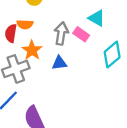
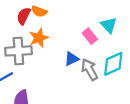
gray arrow: (61, 33) -> (89, 69), moved, turned -55
blue triangle: (59, 63) -> (71, 59), moved, turned -35

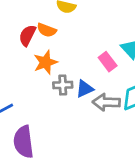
gray cross: (18, 51) -> (63, 85), moved, size x0.6
gray arrow: (89, 69) -> (106, 102), turned -60

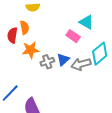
orange semicircle: (47, 30) -> (24, 28), turned -104
orange star: (45, 62) -> (31, 50), turned 30

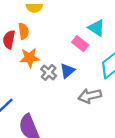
gray cross: (47, 62) -> (49, 72), turned -32
gray arrow: (81, 64) -> (90, 96), moved

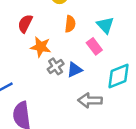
cyan triangle: (96, 28) -> (105, 25), moved
orange semicircle: (24, 31) -> (70, 24), moved

